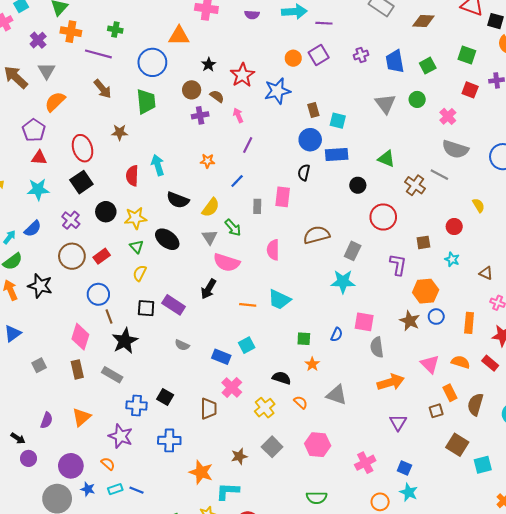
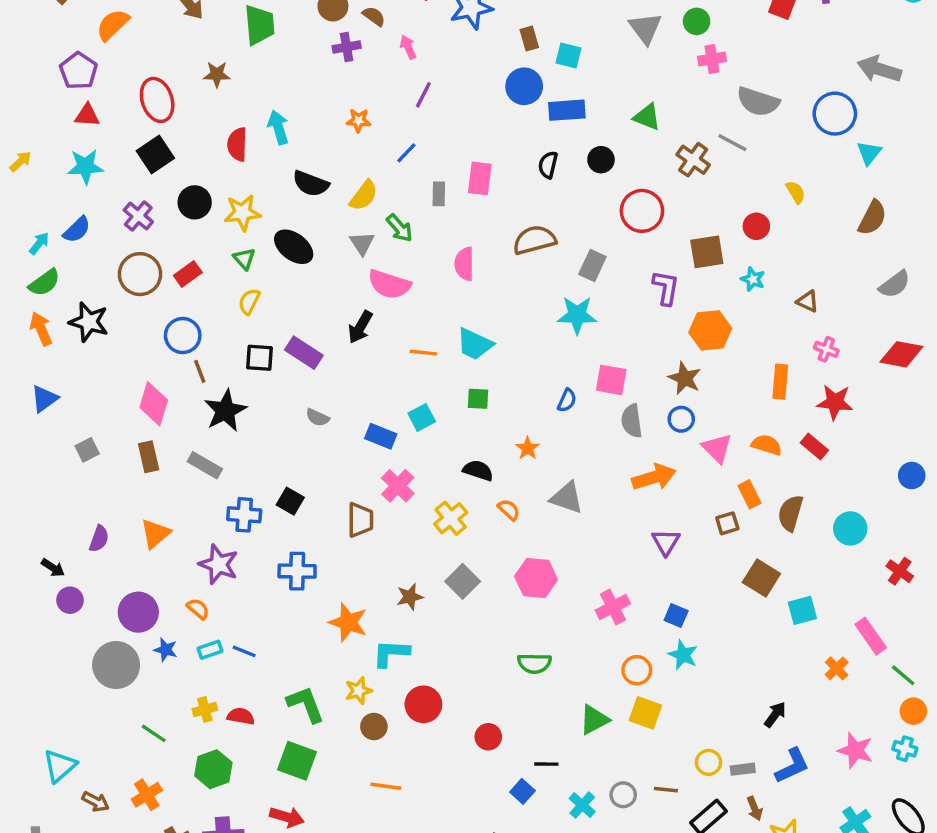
pink cross: (448, 116) -> (712, 59), moved, turned 35
black semicircle: (304, 173) -> (548, 165), moved
brown square: (423, 242) -> (707, 252), size x1.5
blue circle: (436, 317) -> (681, 419), moved
green square: (304, 339) -> (478, 399), moved

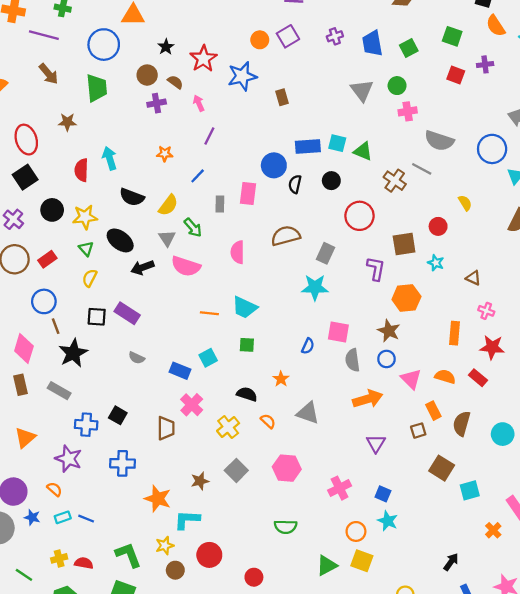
cyan square: (569, 56) -> (337, 143), moved
blue circle: (524, 86) -> (274, 165), moved
black arrow: (360, 327) -> (142, 267), moved, turned 40

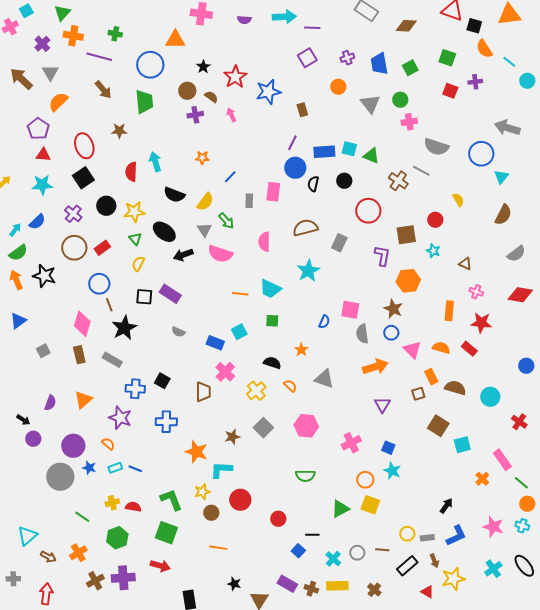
orange circle: (260, 40) -> (338, 87), moved
purple line: (209, 136) -> (292, 143), moved
cyan star: (315, 287) -> (308, 271), moved, turned -30
brown semicircle: (462, 423) -> (455, 388), turned 90

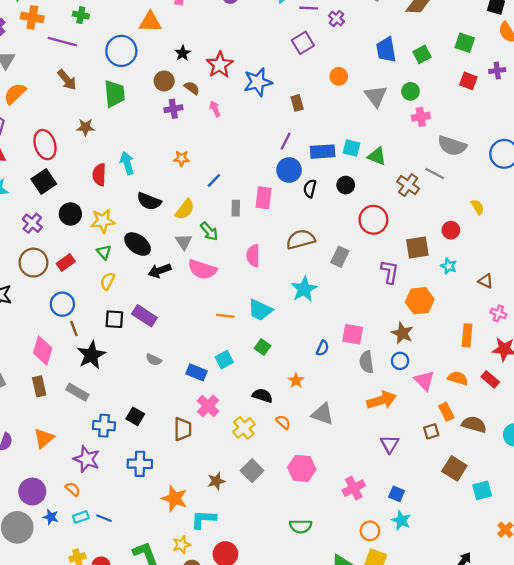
purple cross: (347, 58) -> (336, 19), moved, turned -32
green square: (272, 321) -> (262, 347), turned 32

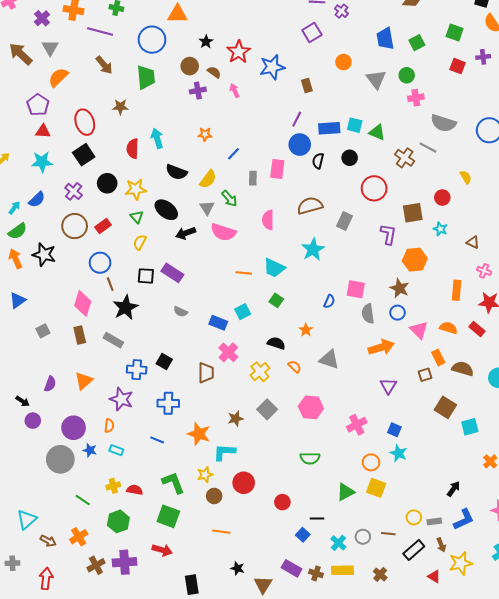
orange semicircle: (73, 489) -> (109, 426), turned 56
cyan rectangle: (81, 517) -> (116, 450), turned 40
blue line: (104, 518) -> (157, 440), moved

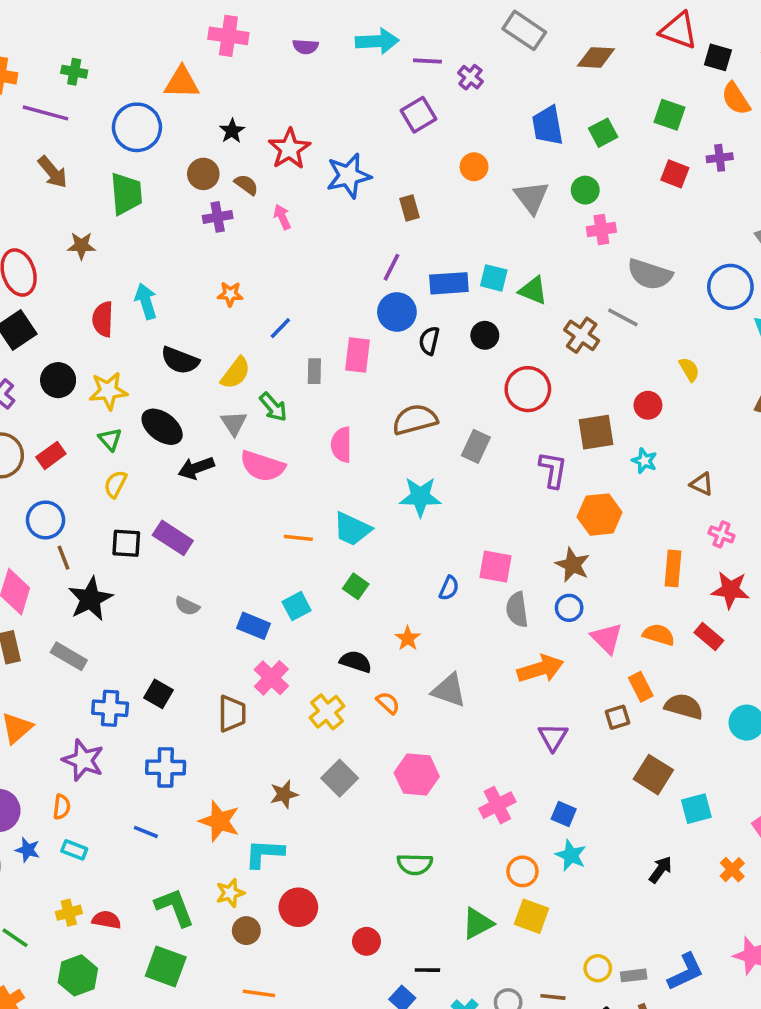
cyan star: (313, 249) -> (420, 497), turned 30
black arrow: (454, 489) -> (661, 870), moved

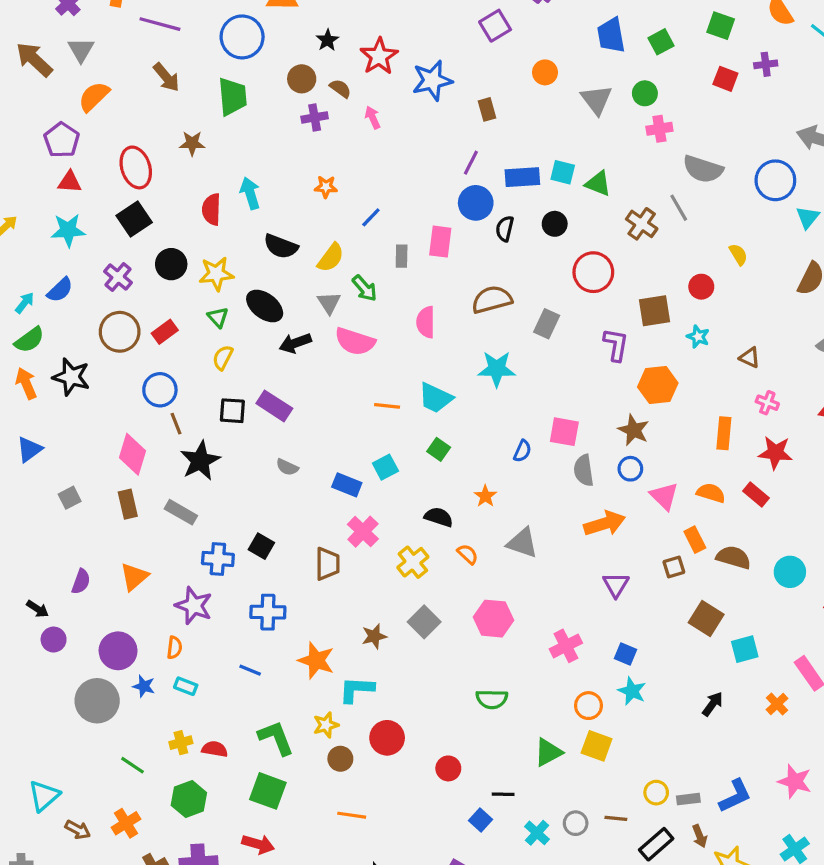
gray line: (623, 317) -> (679, 208), turned 32

